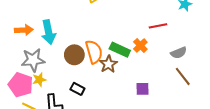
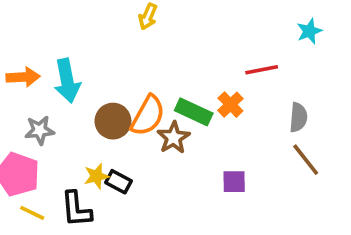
orange semicircle: (94, 52) -> (148, 116), turned 45
gray semicircle: (179, 53) -> (298, 117), turned -63
gray star: (33, 60) -> (40, 130), size x0.7
yellow star: (39, 80) -> (96, 176), moved

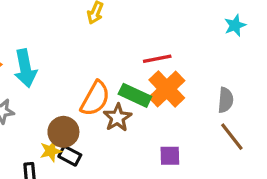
red line: (262, 70) -> (157, 59), moved
orange cross: (230, 105) -> (167, 89), size x1.6
brown circle: (113, 121) -> (63, 132), moved

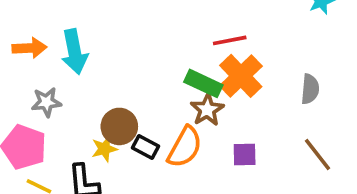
orange semicircle: (95, 98) -> (185, 147), moved
brown star: (117, 118) -> (207, 110), moved
brown line: (232, 137) -> (318, 154), moved
black rectangle: (70, 156) -> (145, 147), moved

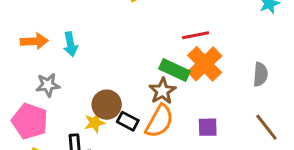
cyan arrow: (74, 52) -> (70, 44), size x0.7
brown star: (207, 110) -> (162, 91), moved

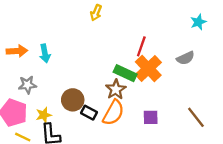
red line: (196, 35) -> (141, 46), turned -60
gray semicircle: (260, 74) -> (185, 58), moved, turned 60
yellow star: (95, 123) -> (44, 115), moved

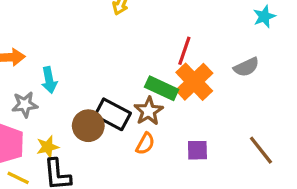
cyan arrow: (45, 53) -> (49, 80), moved
black rectangle: (89, 113) -> (113, 114), moved, size x1.5
orange semicircle: (113, 113) -> (145, 144), size x0.6

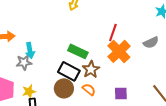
green rectangle: (162, 88) -> (78, 51), moved
gray star: (25, 105) -> (24, 62), moved
brown circle: (88, 126) -> (64, 88), moved
orange semicircle: (145, 144) -> (89, 89), turned -80

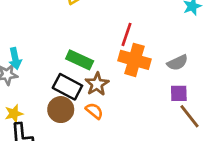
gray semicircle: (151, 42) -> (177, 63), moved
orange cross: (119, 51) -> (135, 60), turned -30
purple square: (121, 93) -> (179, 93), moved

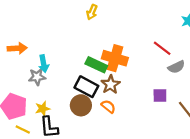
red line: (126, 34) -> (162, 48), moved, turned -72
orange cross: (135, 60) -> (115, 58), moved
purple square: (179, 93) -> (160, 95), moved

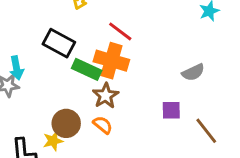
red line: (162, 48) -> (120, 31), moved
black rectangle: (86, 87) -> (59, 43), moved
yellow star: (43, 109) -> (53, 141), moved

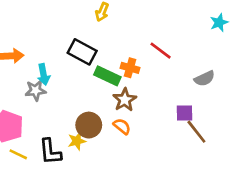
red line: (120, 31) -> (161, 51), moved
orange cross: (111, 61) -> (130, 68), size x0.6
brown line: (206, 131) -> (196, 132), moved

